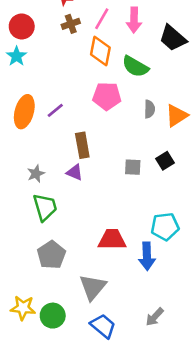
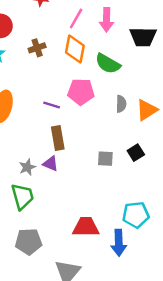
brown cross: (71, 24) -> (37, 48), moved
black trapezoid: (173, 38) -> (143, 37), turned -40
purple line: (55, 110) -> (52, 105), moved, turned 56
gray star: (36, 174) -> (27, 167), moved
gray pentagon: (51, 255) -> (29, 242), turned 30

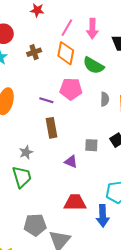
purple triangle: (50, 164) -> (71, 162), moved
gray pentagon: (29, 242) -> (35, 225), moved

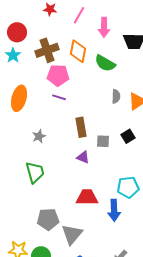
pink line: (67, 28) -> (79, 15), moved
brown cross: (34, 52) -> (47, 50), size x1.6
pink pentagon: (71, 89) -> (58, 75), moved
brown rectangle: (52, 128) -> (81, 127), moved
gray star: (26, 152) -> (39, 136), moved

